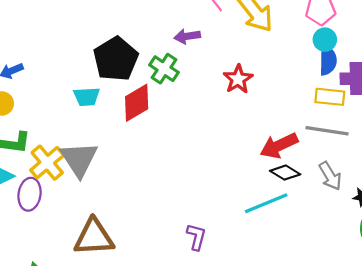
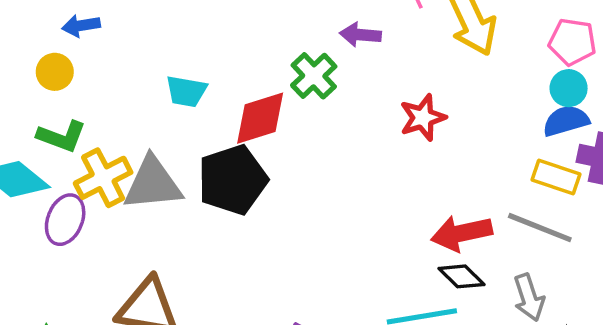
black pentagon: (116, 59) -> (233, 180), moved
blue semicircle: (328, 60) -> (566, 121), turned -120
gray triangle: (79, 159) -> (153, 184), turned 45

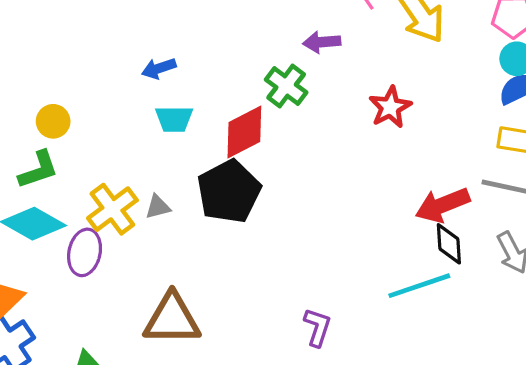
blue arrow: (81, 26) -> (159, 68), moved
green L-shape: (62, 136) -> (38, 170), moved, turned -30
gray triangle: (153, 184) -> (158, 207), size x0.5
black diamond: (461, 276) -> (449, 244), turned 51

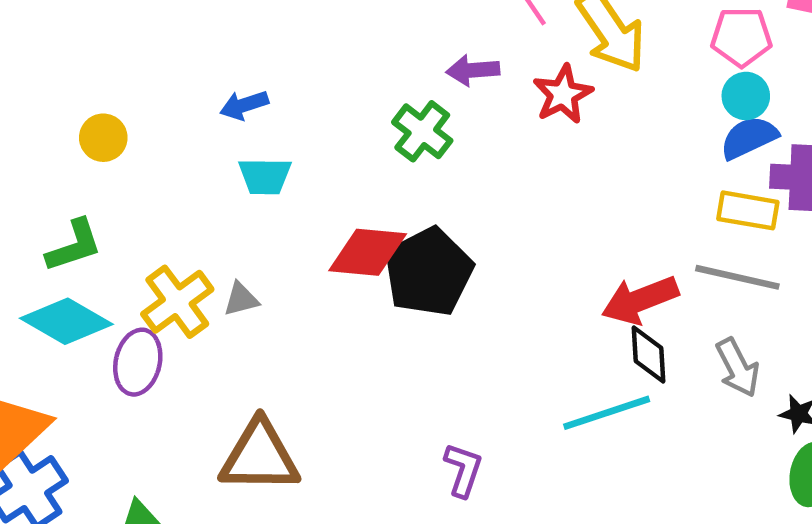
red star: (390, 107) -> (563, 94), moved
yellow circle: (53, 121) -> (103, 138), moved
red diamond: (244, 132) -> (368, 252), moved, turned 32
black pentagon: (229, 191) -> (428, 272), moved

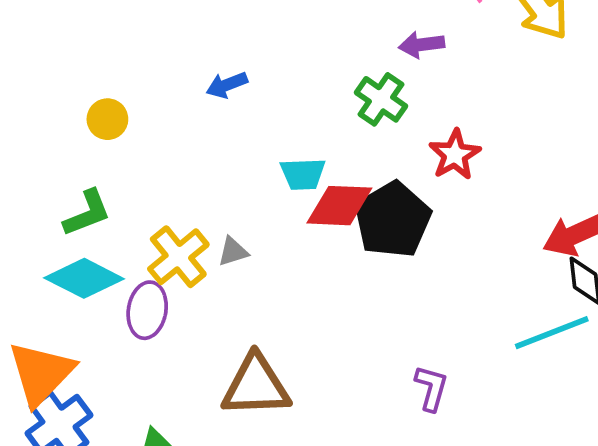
red star: (563, 94) -> (455, 155), moved
cyan trapezoid: (265, 176) -> (303, 174), moved

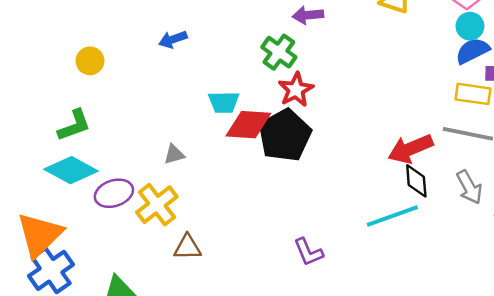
red star: (455, 155) -> (296, 90), moved
yellow cross: (178, 257) -> (157, 205), moved
purple ellipse: (147, 310) -> (114, 193), turned 60
brown triangle: (256, 386) -> (187, 247), size x0.6
purple L-shape: (431, 388) -> (308, 252), turned 140

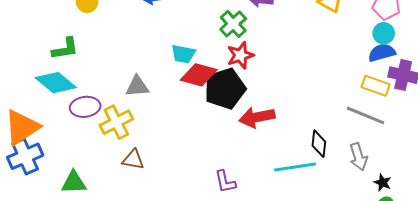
red arrow: (410, 149) -> (257, 117), moved
gray triangle: (174, 154) -> (137, 86), size x1.4

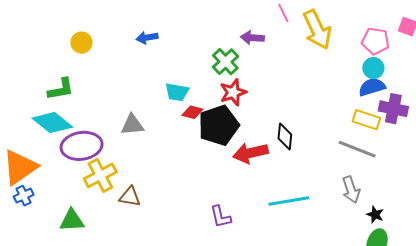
red diamond: (199, 75) -> (192, 112), size x0.6
purple ellipse: (85, 107) -> (82, 146), size x1.4
yellow cross: (116, 122) -> (100, 175), moved
black diamond: (319, 144) -> (285, 136), moved
blue cross: (25, 156) -> (24, 196), size x0.6

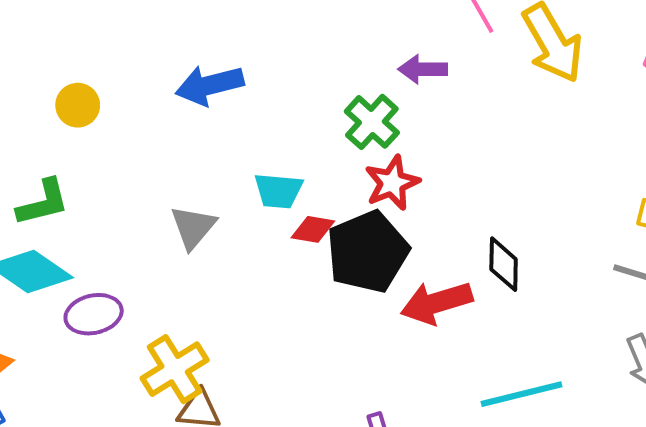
blue arrow: (147, 38) -> (210, 85), size x1.5
gray triangle: (132, 125) -> (193, 227), moved, turned -40
purple ellipse: (82, 146) -> (94, 314), size x0.7
yellow cross: (100, 175) -> (175, 369), moved

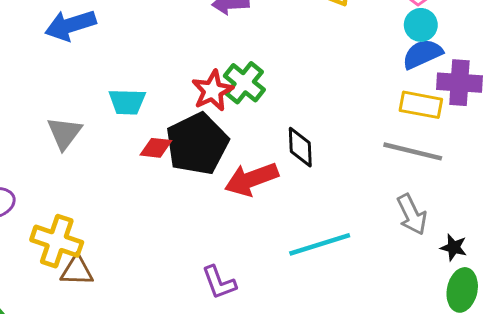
green cross: (372, 122) -> (244, 83), moved
red diamond: (313, 229) -> (156, 148), moved
yellow cross: (175, 369) -> (57, 241), turned -36

